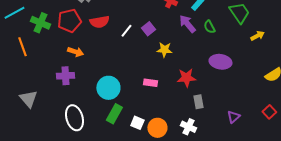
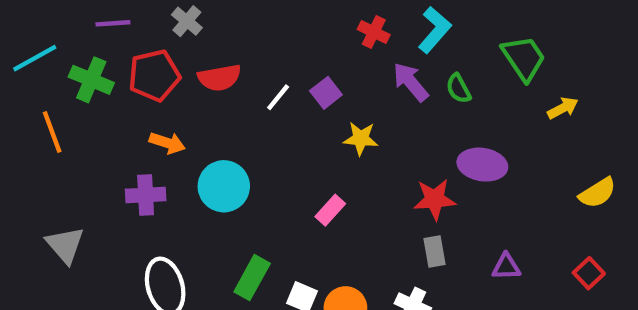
red star: (186, 78) -> (435, 199), moved
pink rectangle: (150, 83) -> (330, 210), turned -56
cyan circle: (108, 88) -> (224, 186), moved
purple triangle: (233, 117) -> (506, 267), moved, turned 40

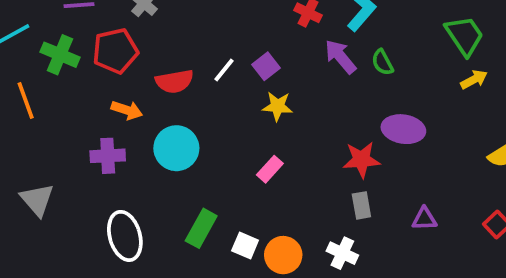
green trapezoid: (524, 58) -> (464, 36), moved
red semicircle: (219, 78) -> (174, 81), moved
yellow star: (361, 138) -> (277, 106), moved

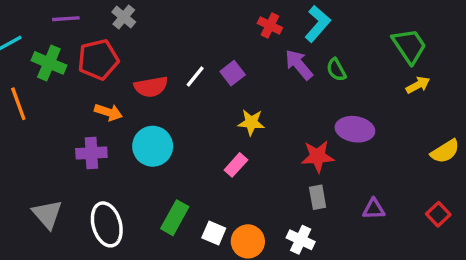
yellow star: (277, 106) -> (251, 122), moved
gray triangle: (37, 200) -> (47, 214), moved

